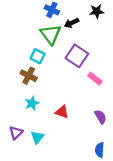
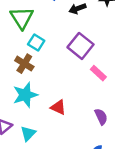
green triangle: (51, 34) -> (22, 18), moved
cyan star: (32, 103) -> (25, 95), size x1.5

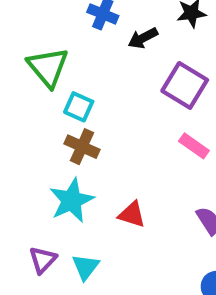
purple square: (80, 46) -> (185, 85), moved
brown cross: (24, 64) -> (82, 147), moved

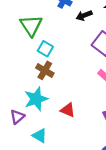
purple triangle: (43, 260) -> (17, 117), moved
cyan triangle: (86, 267) -> (40, 136), turned -42

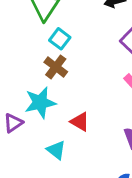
cyan triangle: (40, 136) -> (56, 150), moved

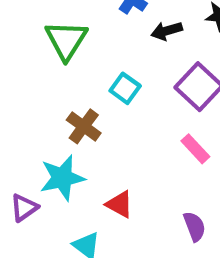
cyan square: (60, 39) -> (125, 88), moved

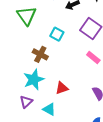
red triangle: (119, 204) -> (62, 88), turned -40
purple triangle: (24, 208) -> (26, 102), moved

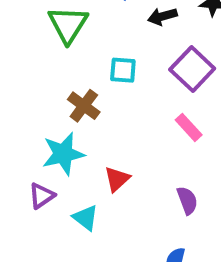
cyan square: (57, 34) -> (123, 70), turned -32
red triangle: (62, 88) -> (117, 179), turned -32

